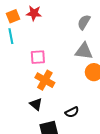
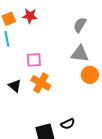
black triangle: (36, 104) -> (15, 86), moved
black semicircle: (72, 112) -> (68, 124), moved

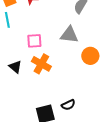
gray triangle: (80, 54) -> (69, 35), moved

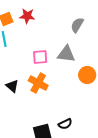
pink square: (34, 41) -> (40, 57), moved

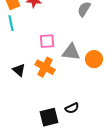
gray triangle: (66, 54) -> (71, 52), moved

